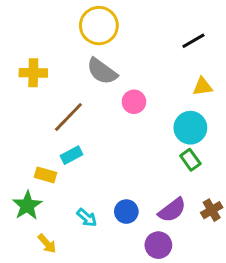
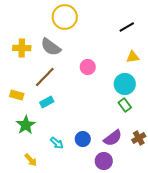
gray semicircle: (102, 71) -> (51, 47), moved
yellow rectangle: (46, 175) -> (17, 95), moved
green star: (27, 205) -> (26, 125), moved

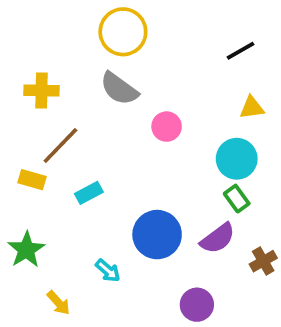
gray semicircle: (51, 47) -> (119, 89), moved
brown line: (45, 77) -> (60, 145), moved
green star: (26, 125) -> (26, 250), moved
purple semicircle: (113, 138) -> (218, 238), moved
blue circle: (83, 139) -> (157, 235), moved, size x1.6

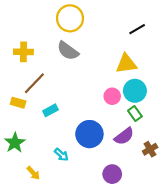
yellow triangle: (252, 108) -> (126, 64), moved, size x1.5
pink circle: (167, 127) -> (112, 96), moved

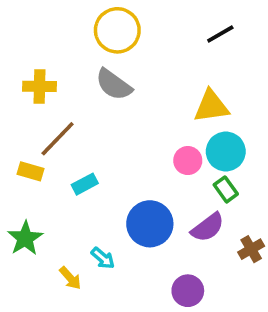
black line: (137, 29) -> (220, 34), moved
yellow arrow: (33, 173) -> (70, 278), moved

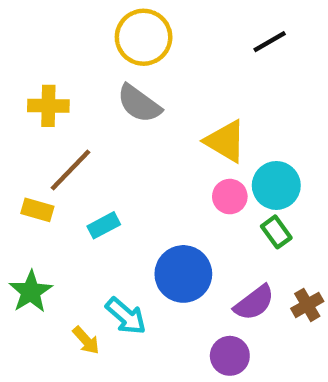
yellow triangle: (211, 106) -> (225, 141), moved, turned 39
purple semicircle: (208, 227) -> (254, 303), moved
cyan arrow: (103, 258) -> (126, 316), size x1.4

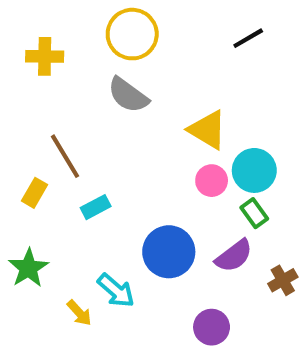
yellow cross: (48, 106) -> (45, 56), moved
brown line: (71, 170) -> (65, 156), turned -75
yellow rectangle: (37, 210) -> (35, 193), turned -76
purple semicircle: (254, 303) -> (234, 256), moved

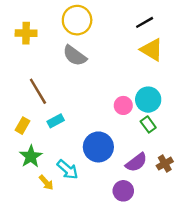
yellow triangle: (207, 130) -> (152, 50), moved
yellow rectangle: (35, 193) -> (23, 126), moved
purple semicircle: (234, 256) -> (136, 162), moved
green star: (28, 268) -> (31, 156), moved

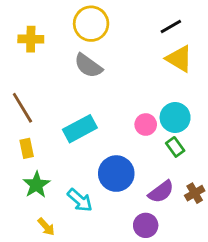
brown line: (38, 91) -> (22, 108), moved
cyan rectangle: (56, 121) -> (80, 129), moved, size x1.6
yellow rectangle: (23, 126) -> (27, 148), turned -42
yellow arrow: (46, 183) -> (46, 227), moved

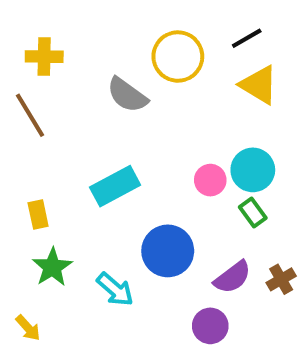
yellow circle: (91, 24) -> (178, 57), moved
brown line: (22, 108) -> (30, 115), moved
yellow arrow: (46, 227) -> (28, 328), moved

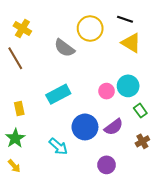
black line: (247, 38) -> (125, 19), turned 49
yellow cross: (44, 57) -> (22, 29), turned 30
green rectangle: (253, 212) -> (140, 111), moved
green star: (52, 267) -> (15, 138), moved
purple semicircle: (233, 277) -> (114, 127), moved

